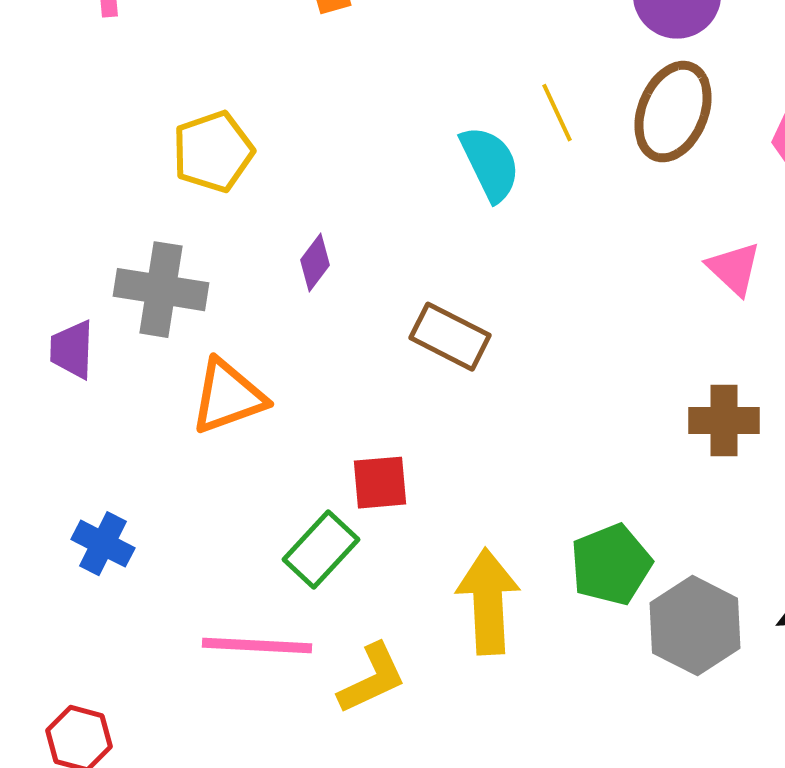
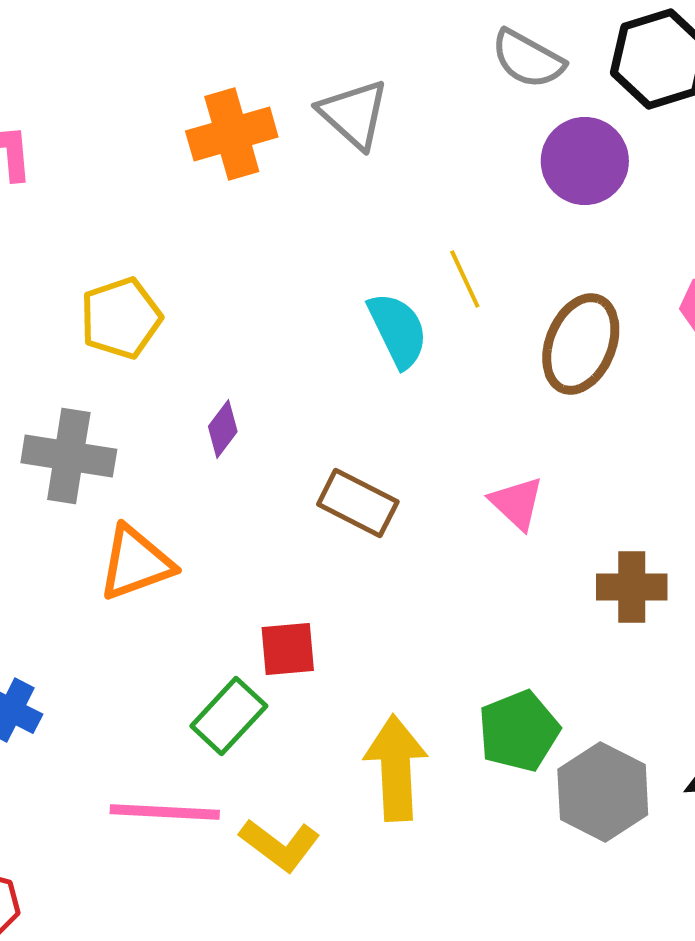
brown ellipse: (673, 112) -> (581, 344), moved
pink triangle: (734, 269) -> (517, 503), moved
yellow L-shape: (372, 679) -> (280, 845), turned 62

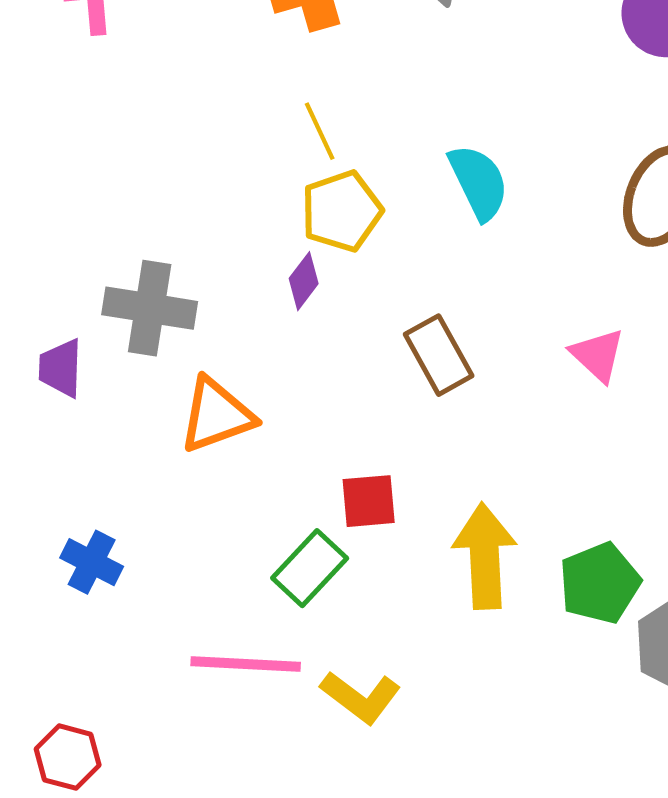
yellow line: (465, 279) -> (320, 131), moved
yellow pentagon: (121, 318) -> (342, 211), moved
brown rectangle: (358, 503) -> (439, 355), turned 34
yellow arrow: (396, 768) -> (485, 556), moved

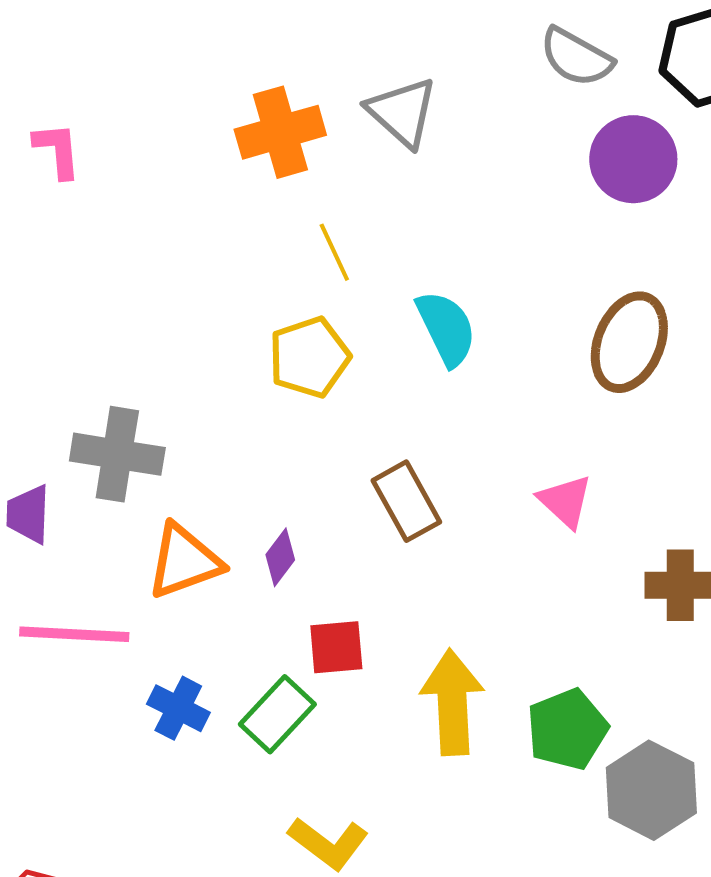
yellow line: (320, 131) -> (334, 252), moved
purple diamond: (304, 281) -> (280, 557), moved
blue cross: (92, 562) -> (178, 708), moved
pink line: (246, 664) -> (74, 634), moved

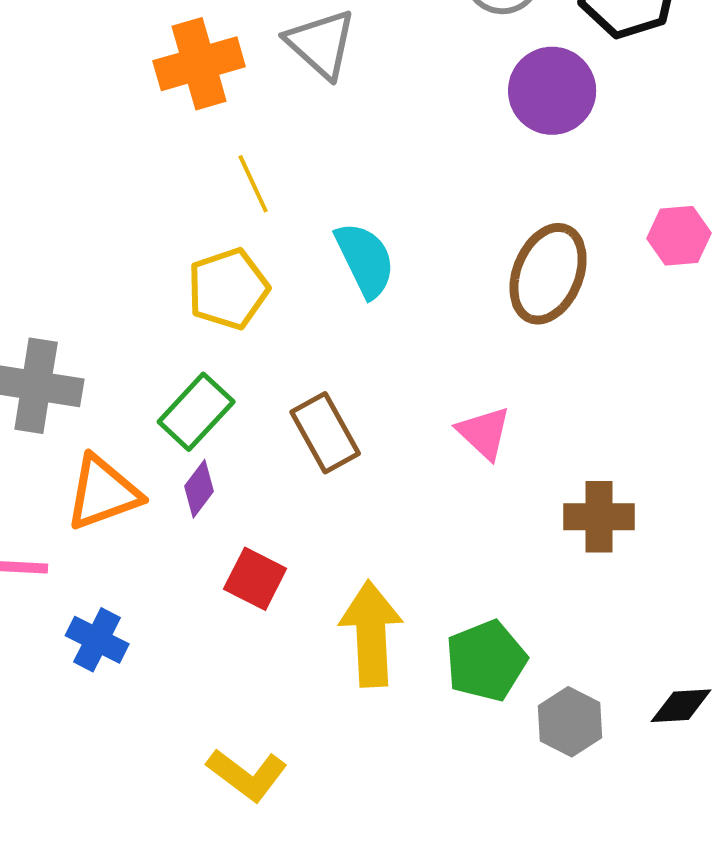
red square: (336, 647) -> (255, 579), turned 32
green rectangle: (277, 714) -> (196, 412), moved
gray hexagon: (651, 790) -> (570, 722), size x0.7

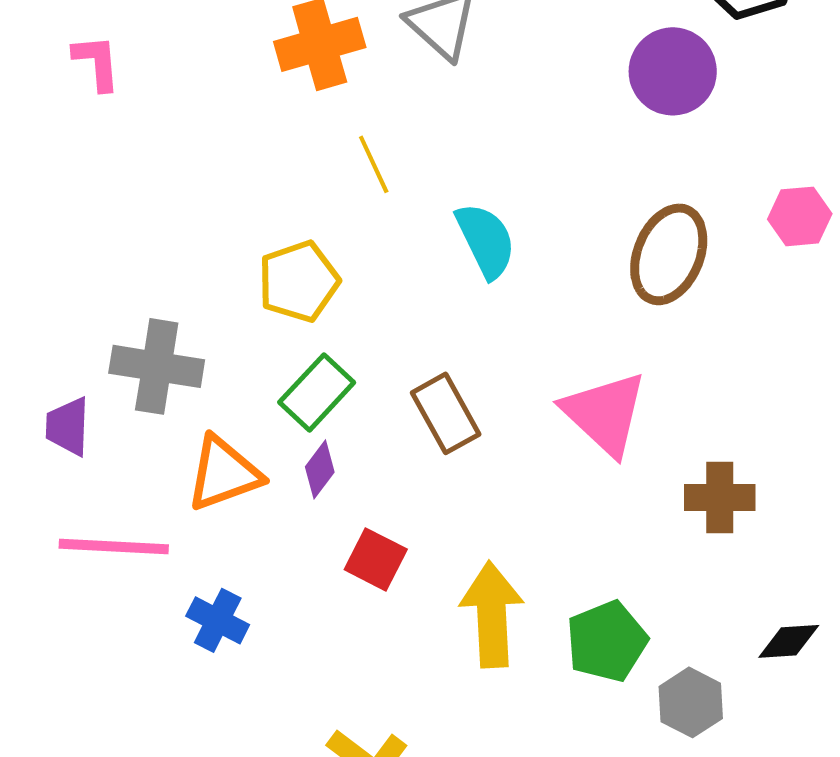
yellow pentagon: (228, 289) -> (299, 281), moved
pink triangle: (484, 433) -> (605, 413), size x1.6
black diamond: (681, 706) -> (789, 641), moved

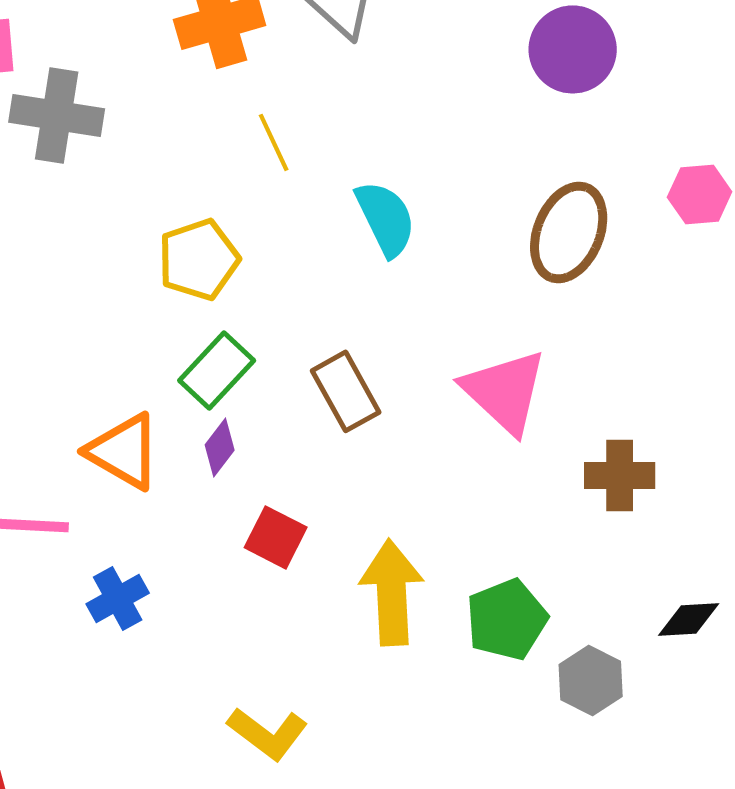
gray cross: (157, 366) -> (57, 115), moved
orange triangle: (224, 473) -> (124, 451), turned 50
blue cross: (218, 620) -> (118, 598), turned 34

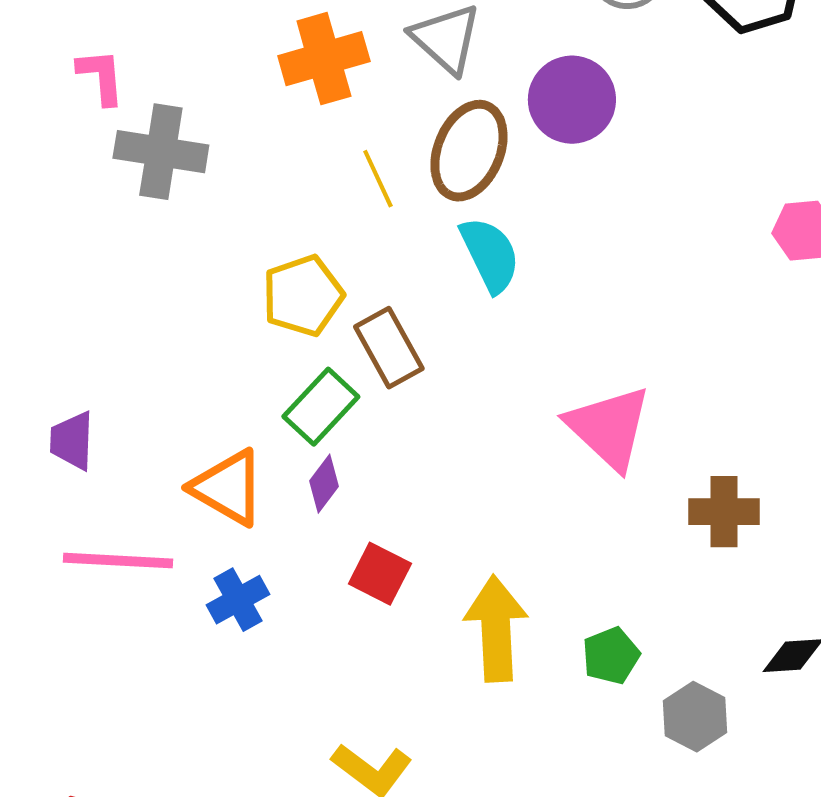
purple circle: (573, 49) -> (572, 100), moved
brown ellipse: (569, 232) -> (469, 151), moved
brown rectangle: (346, 391) -> (389, 348), moved
blue cross: (118, 598) -> (238, 600), moved
green pentagon: (507, 619) -> (611, 656), size x0.7

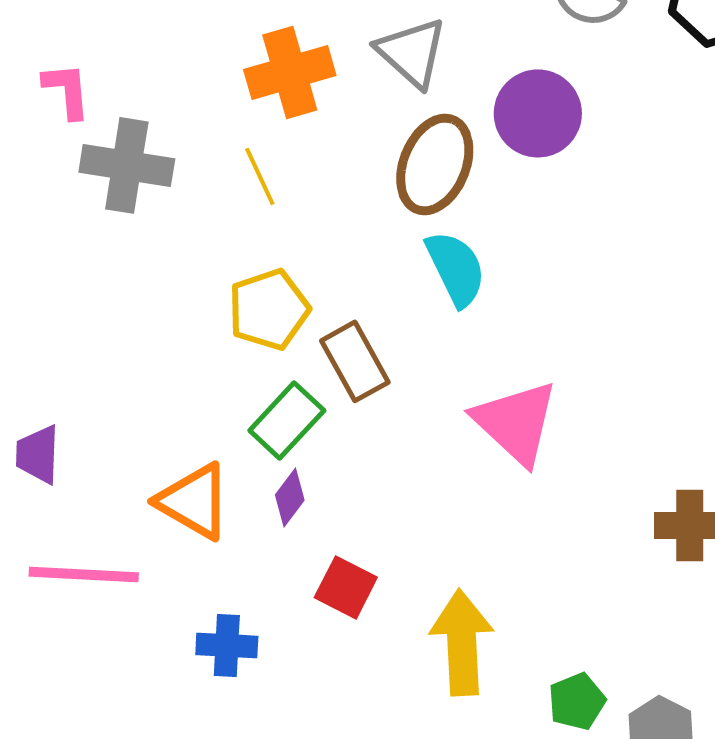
yellow line: (378, 179) -> (260, 176), moved
pink triangle: (609, 428) -> (516, 422), moved
blue cross: (238, 600) -> (227, 645), moved, turned 32
green pentagon: (611, 656) -> (577, 701), moved

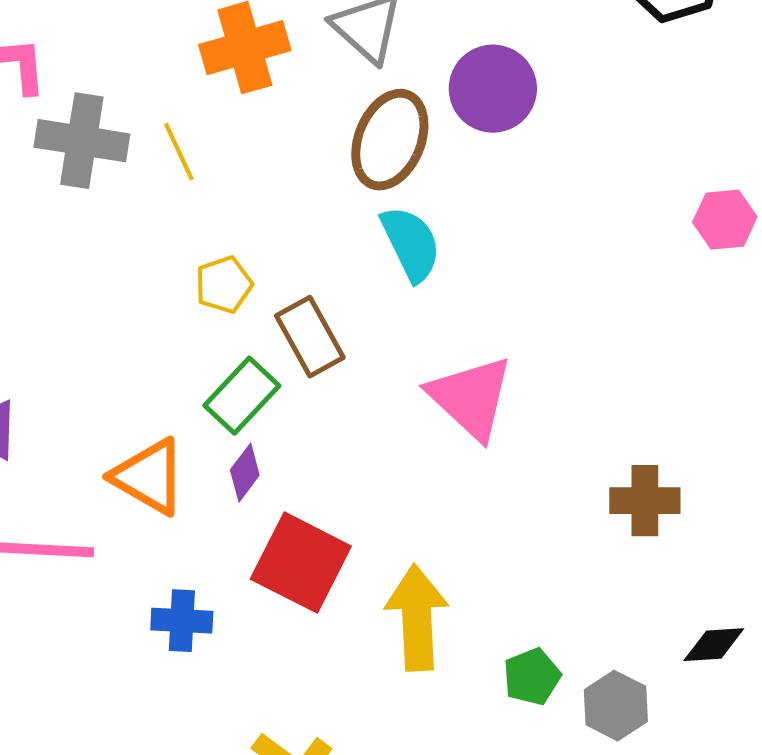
yellow line: (260, 176) -> (179, 152), moved
yellow pentagon: (269, 309) -> (224, 285), size x0.7
red square: (346, 587) -> (301, 563), size x1.6

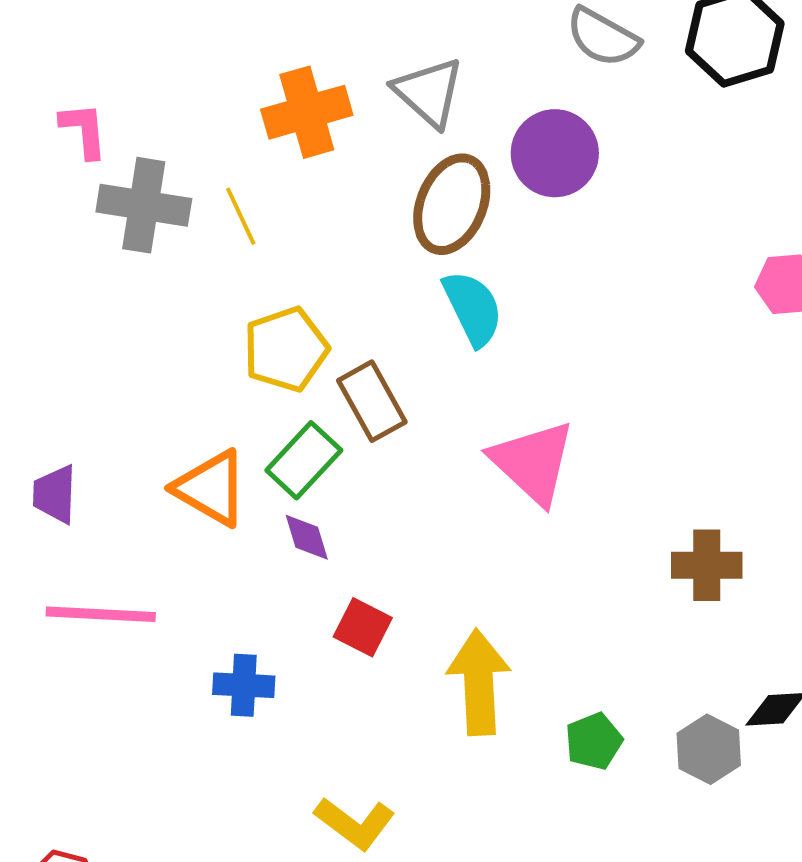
yellow pentagon: (224, 285) -> (286, 349), size x1.5
purple diamond: (245, 473) -> (307, 537), turned -54
orange triangle: (149, 477) -> (211, 488), moved
red square: (301, 563) -> (363, 627), size x0.6
gray hexagon: (616, 706) -> (709, 749), moved

